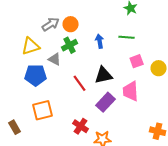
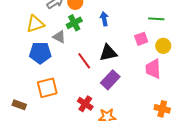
green line: (127, 37) -> (156, 19), moved
pink trapezoid: (131, 91) -> (153, 69), moved
brown rectangle: (15, 127) -> (19, 105), turned -40

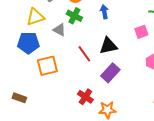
green cross: (74, 23) -> (74, 16), turned -35
blue pentagon: (40, 53) -> (28, 43), moved
orange square: (47, 88) -> (47, 66), moved

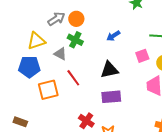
blue arrow: (104, 12) -> (113, 36), moved, turned -112
red line: (84, 54) -> (73, 78), moved
purple rectangle: (110, 73) -> (111, 97), turned 42

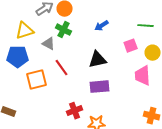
red cross: (86, 121) -> (75, 111), turned 35

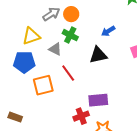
black triangle: (98, 60) -> (98, 55), moved
purple rectangle: (100, 87) -> (98, 100), moved

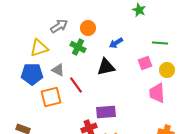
orange circle: (71, 14) -> (88, 28), moved
gray triangle: (55, 49) -> (58, 70), moved

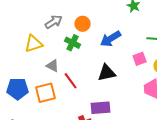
blue arrow: (116, 43) -> (111, 39), size x1.5
black triangle: (106, 67) -> (107, 73), moved
blue pentagon: (32, 74) -> (18, 89), moved

